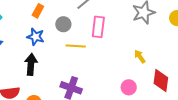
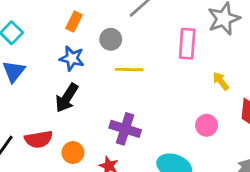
pink rectangle: (98, 27) -> (187, 44), moved
black arrow: (31, 64) -> (67, 98), turned -150

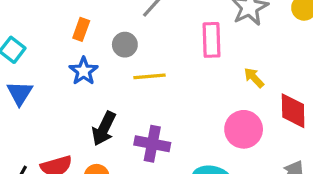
blue star: (72, 58) -> (84, 71), turned 30
black arrow: (67, 98) -> (104, 129), moved
pink circle: (207, 125) -> (244, 129), size x1.5

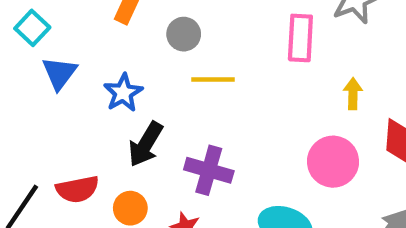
blue star: (84, 71) -> (123, 93), moved
yellow arrow: (254, 78) -> (353, 94), turned 40
blue triangle: (20, 93) -> (60, 73), moved

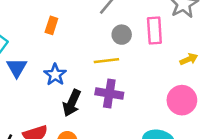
gray circle: (184, 34) -> (122, 35), moved
yellow arrow: (353, 94) -> (189, 59), turned 72
purple cross: (209, 170) -> (109, 94), moved

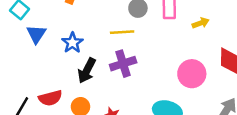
yellow arrow: (189, 59) -> (201, 23), moved
purple cross: (109, 94) -> (123, 64), turned -30

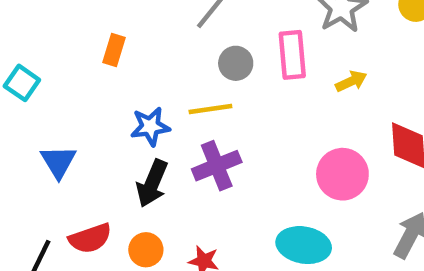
blue triangle: (36, 34) -> (58, 162), moved
blue star: (72, 43) -> (150, 126), moved, turned 30

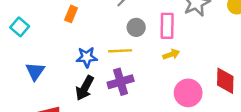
yellow arrow: (351, 81) -> (171, 54), moved

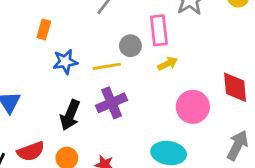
gray circle: (136, 27) -> (130, 46), moved
blue star: (87, 57) -> (65, 62), moved

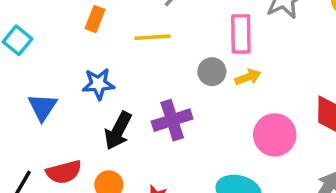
gray circle: (130, 46) -> (212, 72), moved
blue star: (65, 62) -> (98, 84), moved
yellow line: (107, 66) -> (153, 37), moved

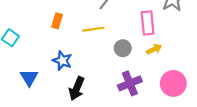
gray circle: (212, 72) -> (123, 48), moved
blue star: (98, 84) -> (62, 61), turned 30
purple cross: (172, 120) -> (130, 83), moved

